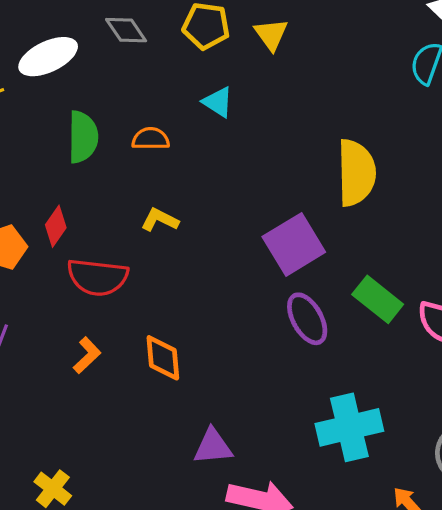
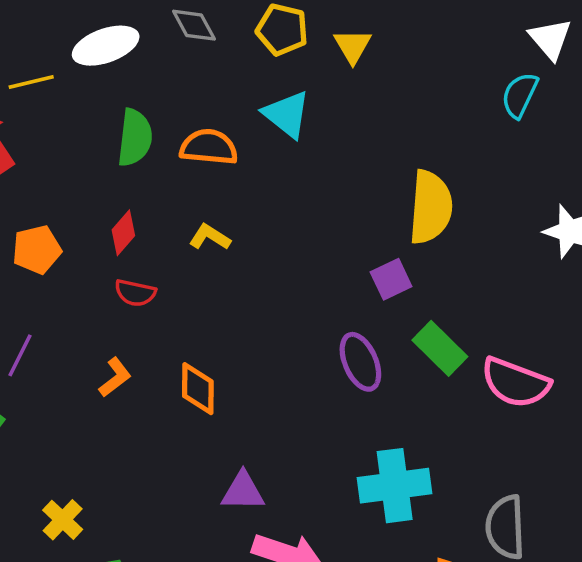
cyan triangle: (218, 102) -> (287, 114), size x1.4
orange semicircle: (151, 139) -> (209, 147), size x1.4
red diamond: (56, 226) -> (123, 233), moved
purple square: (294, 244) -> (391, 279), moved, size x0.6
red semicircle: (98, 277) -> (135, 293), size x0.6

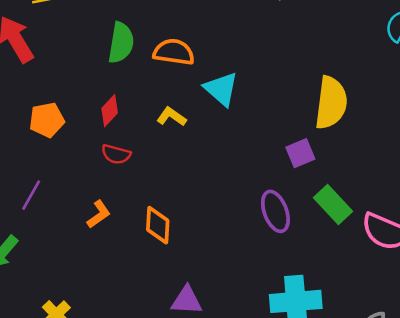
cyan triangle: (287, 114) -> (221, 89), moved

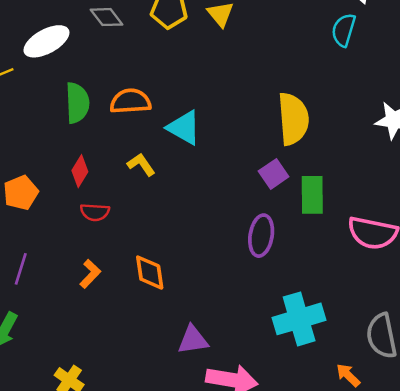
yellow L-shape: (171, 117) -> (141, 164), turned 32
green rectangle: (333, 204) -> (312, 195), moved, turned 54
purple ellipse: (275, 211) -> (261, 236), turned 42

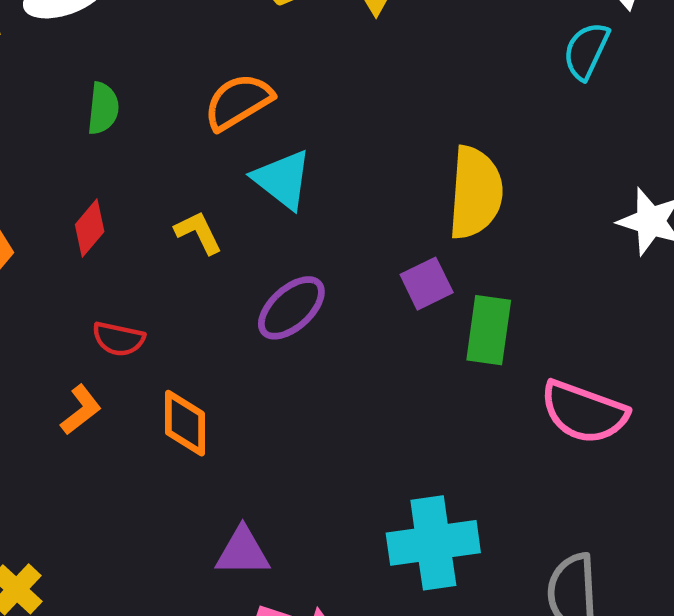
orange semicircle: (130, 101) -> (238, 102), moved, turned -36
green semicircle: (77, 103) -> (103, 108), size x0.7
red semicircle: (95, 212) -> (119, 339), moved
purple ellipse: (261, 236) -> (291, 308), moved, turned 30

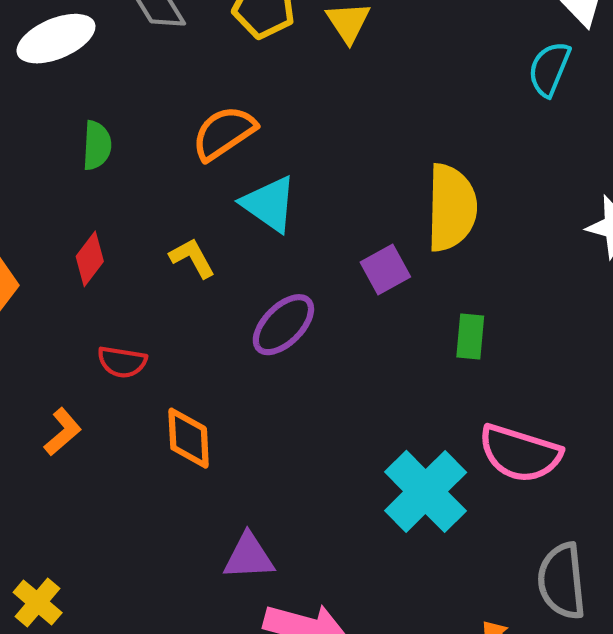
purple square: (427, 284) -> (385, 269), moved
green rectangle: (489, 330) -> (470, 336), size x0.7
orange L-shape: (81, 410) -> (63, 432), moved
pink semicircle: (584, 412) -> (520, 453), moved
cyan cross: (433, 543) -> (426, 491), moved, turned -34

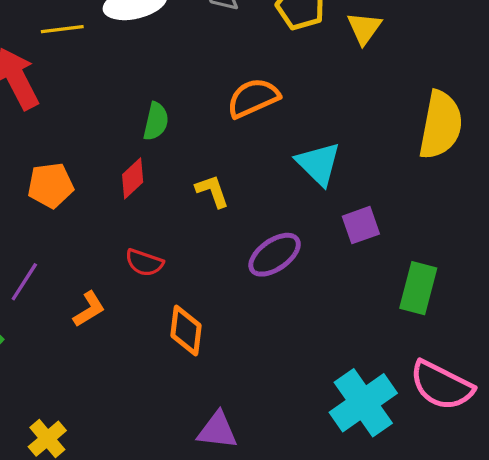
green semicircle: (97, 145) -> (156, 121), moved
cyan triangle: (269, 204) -> (318, 164), moved
yellow semicircle: (451, 208) -> (441, 125), moved
green rectangle: (470, 336) -> (418, 288), size x1.4

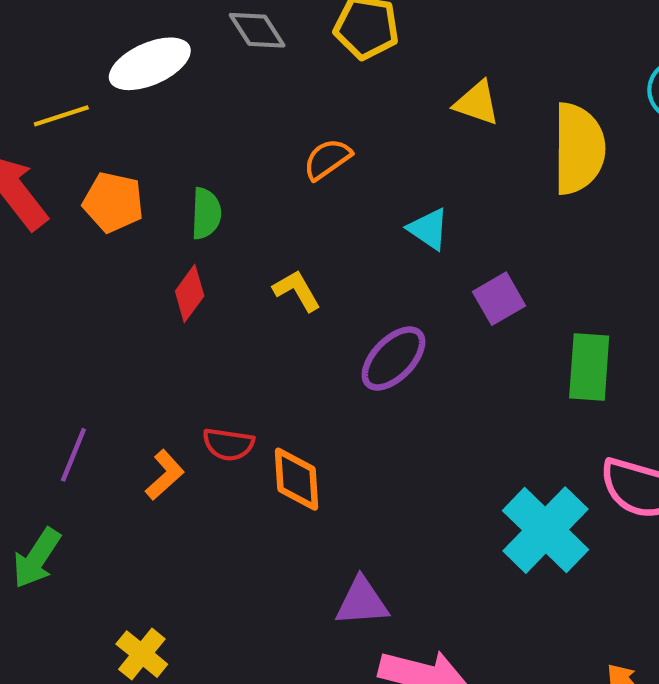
yellow triangle: (364, 28) -> (477, 103), moved, turned -36
orange semicircle: (253, 98) -> (327, 159), size x0.7
cyan triangle: (318, 164) -> (428, 229), size x0.7
orange pentagon: (51, 185) -> (113, 202), moved, turned 30
red semicircle: (144, 263) -> (228, 444), moved

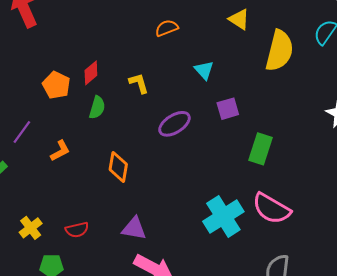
orange pentagon: (113, 202) -> (56, 85), moved
green semicircle: (206, 213) -> (97, 107), moved
red semicircle: (228, 444) -> (77, 230), moved, turned -35

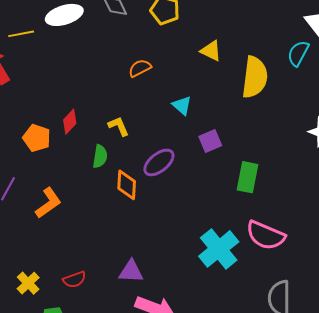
green semicircle: (97, 107) -> (100, 156), moved
orange L-shape: (60, 151) -> (48, 203), size x1.4
orange diamond: (118, 167) -> (127, 185), moved

